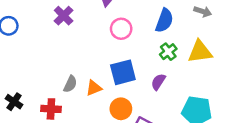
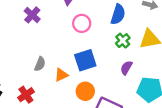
purple semicircle: (158, 82) -> (126, 68), moved
gray semicircle: (70, 84) -> (40, 64), moved
red cross: (51, 109) -> (26, 95), turned -35

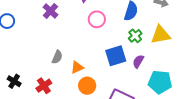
blue square: (85, 60) -> (116, 56), moved
orange circle: (85, 91) -> (87, 86), moved

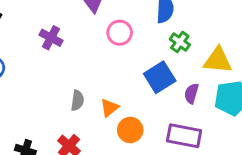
yellow triangle: (160, 35) -> (218, 60), moved, turned 30
purple semicircle: (138, 61) -> (191, 93), moved

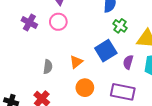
pink circle: (120, 33) -> (58, 22), moved
orange triangle: (109, 108) -> (76, 62), moved

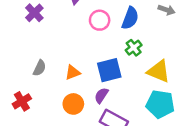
pink circle: (58, 22) -> (100, 20), moved
purple semicircle: (128, 62) -> (101, 95), moved

